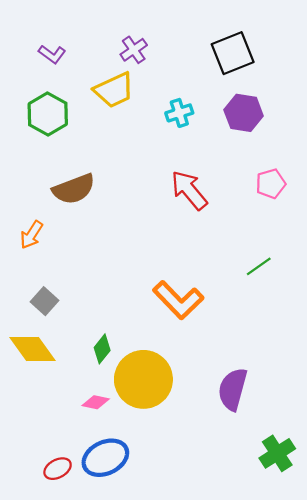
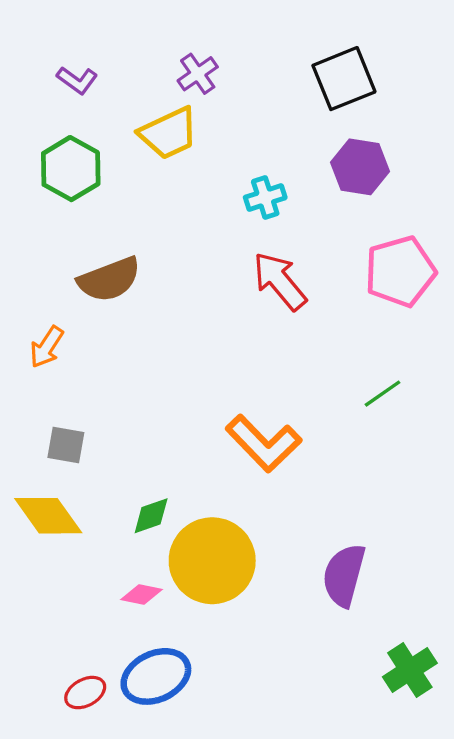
cyan cross: (179, 113) -> (265, 197), moved
pink pentagon: (271, 184) -> (400, 271), size x1.6
gray square: (44, 301) -> (66, 445), turned -32
green diamond: (102, 349) -> (151, 516), turned 32

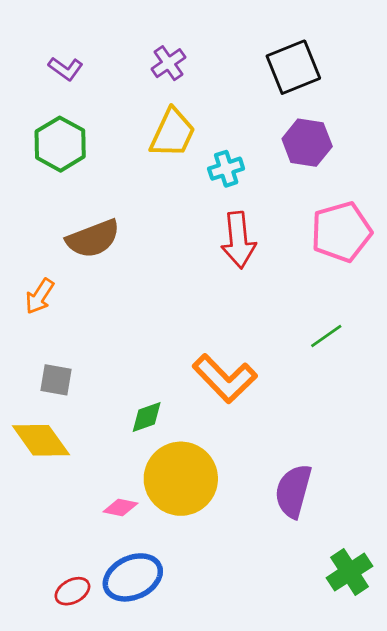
yellow trapezoid: (169, 133) -> (173, 133), moved, turned -40
red arrow: (280, 281) -> (238, 240), turned -146
green diamond: (151, 516) -> (147, 417), moved

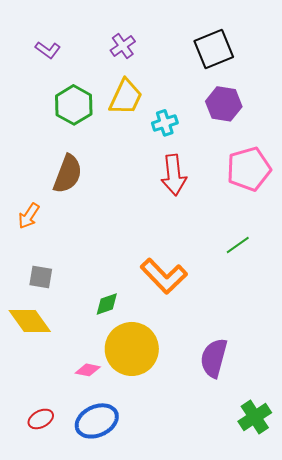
green hexagon: (60, 144) -> (74, 105), moved
brown semicircle: (93, 239) -> (68, 174), turned -48
red ellipse: (72, 591) -> (41, 419), moved

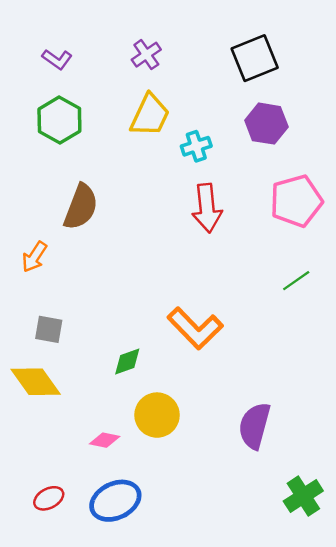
green hexagon: (74, 105) -> (59, 120), moved
green line: (238, 245) -> (296, 281), moved
yellow circle: (132, 349) -> (157, 415), size x0.7

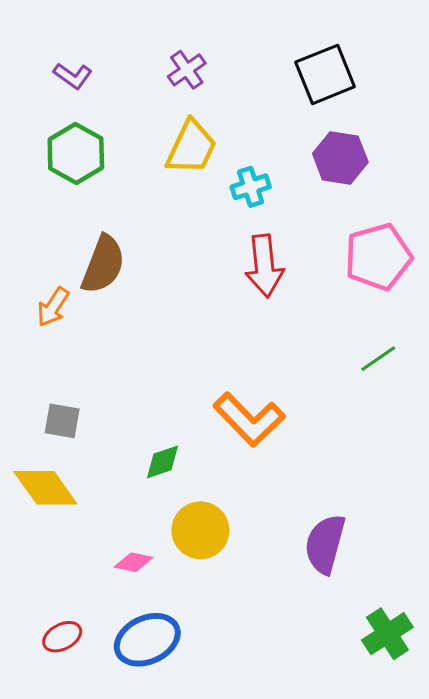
orange arrow: (34, 257) -> (53, 307), moved

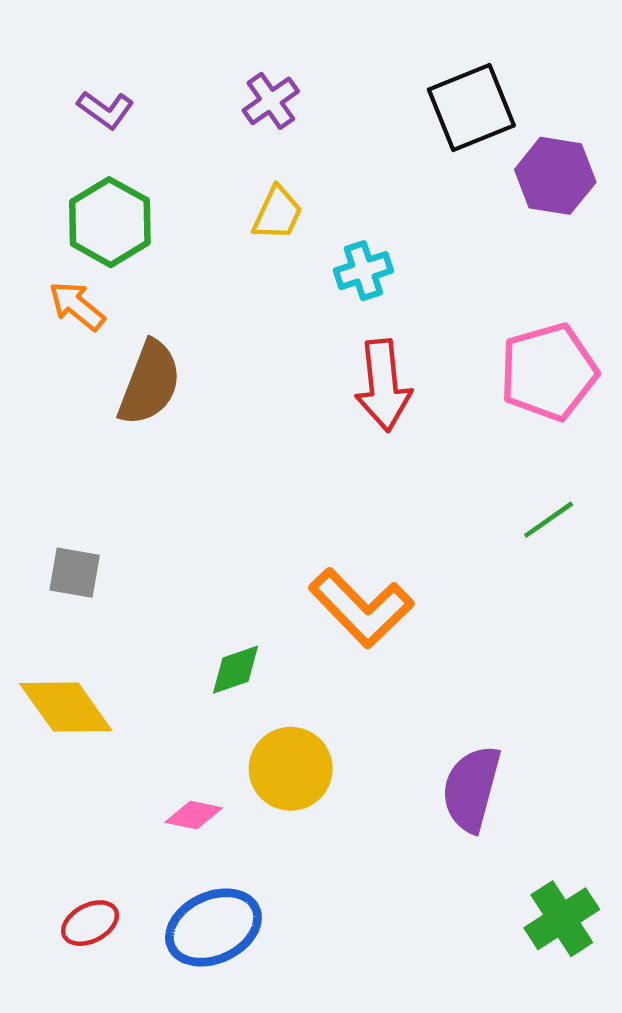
yellow trapezoid: (191, 147) -> (277, 213), size x0.7
purple hexagon: (340, 158) -> (555, 176), moved
orange arrow: (53, 307) -> (77, 306), moved, turned 96
gray square: (62, 421) -> (75, 573), moved

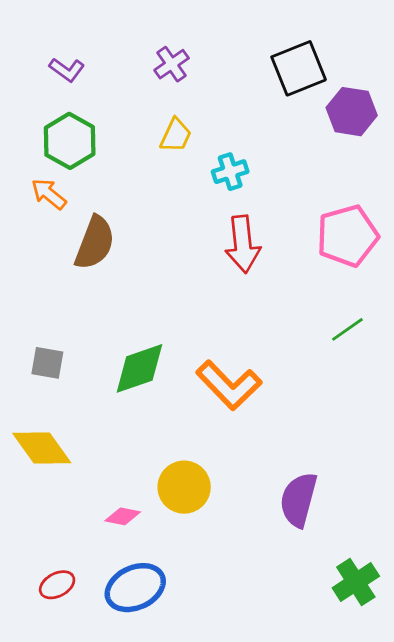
green diamond: (236, 670) -> (139, 368), moved, size x1.6

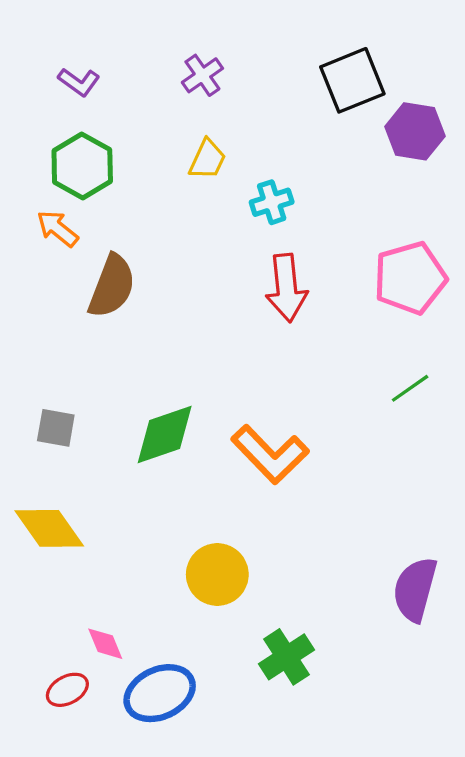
purple semicircle: (299, 500) -> (415, 589), moved
pink diamond: (123, 516) -> (105, 644), moved, turned 56
green cross: (356, 582) -> (286, 657), moved

